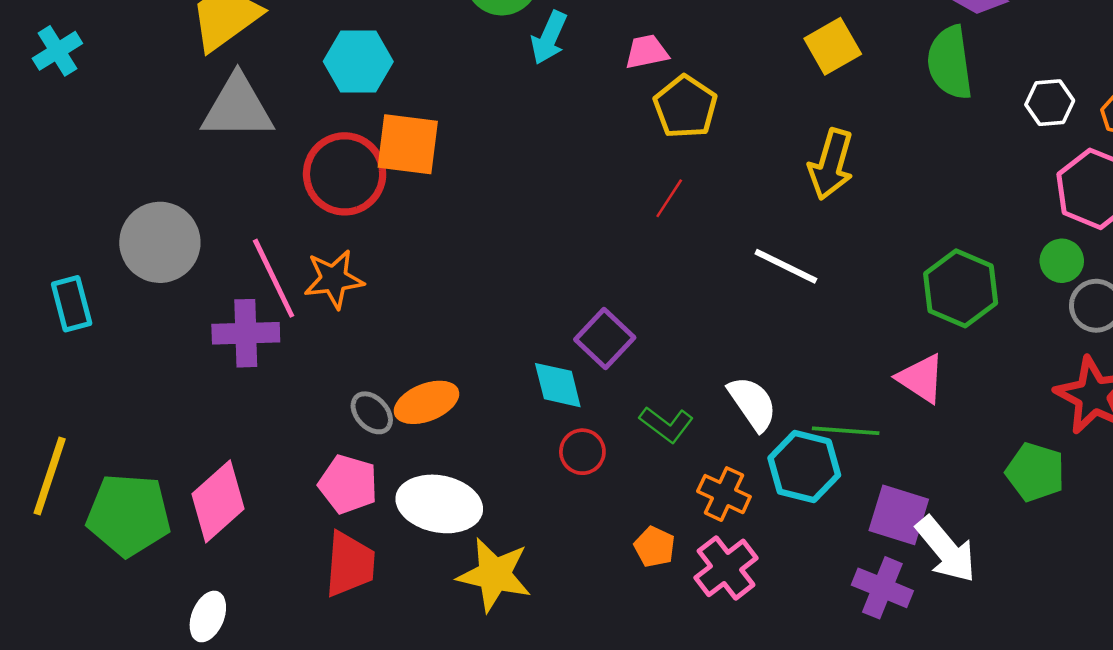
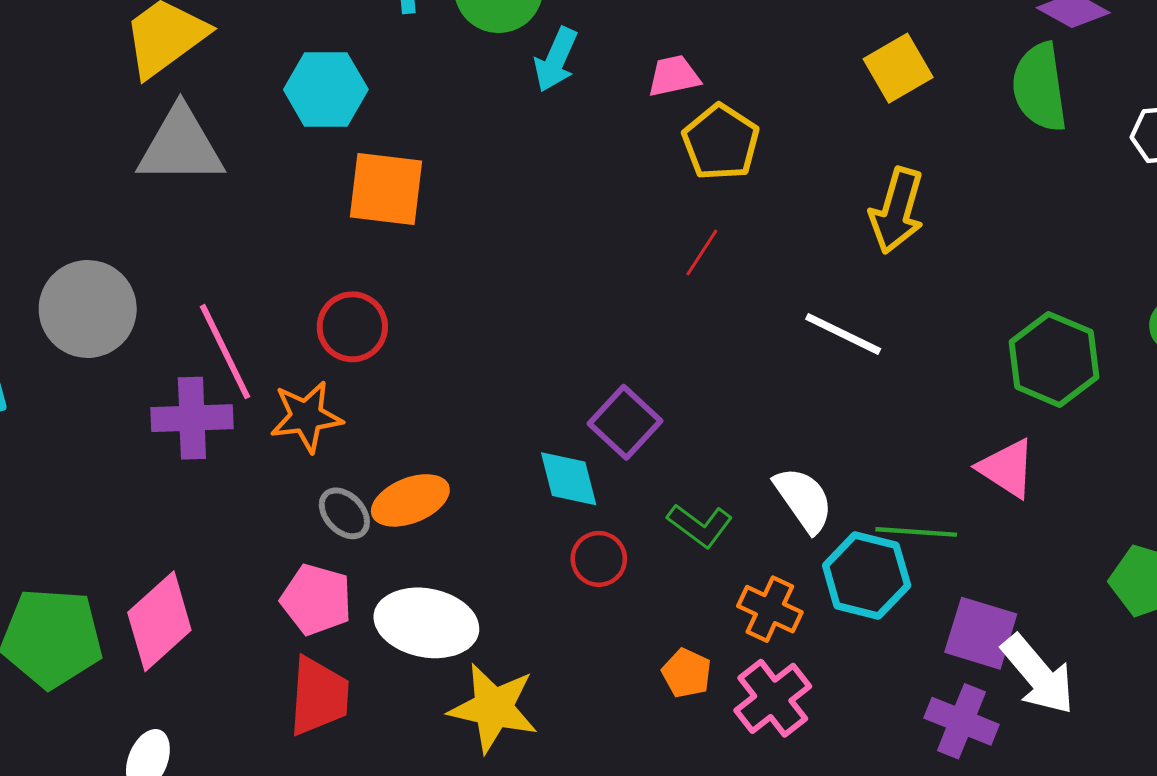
red circle: (345, 174) -> (352, 327), moved, size x0.7
orange star: (334, 279) -> (306, 416), moved

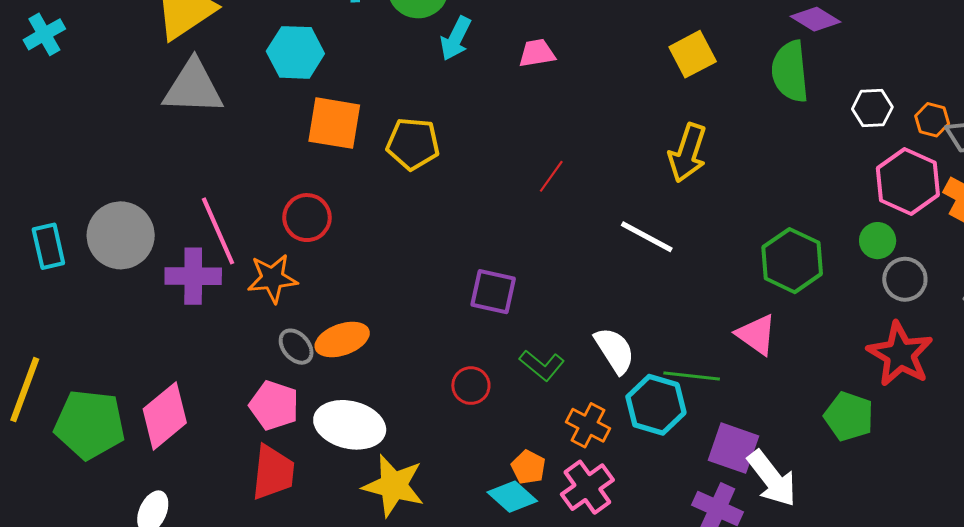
yellow pentagon: (721, 142) -> (413, 144), moved, turned -30
gray circle: (88, 309) -> (121, 235), moved
purple square: (625, 422) -> (493, 292), turned -33
cyan diamond: (569, 479) -> (512, 497), moved, turned -36

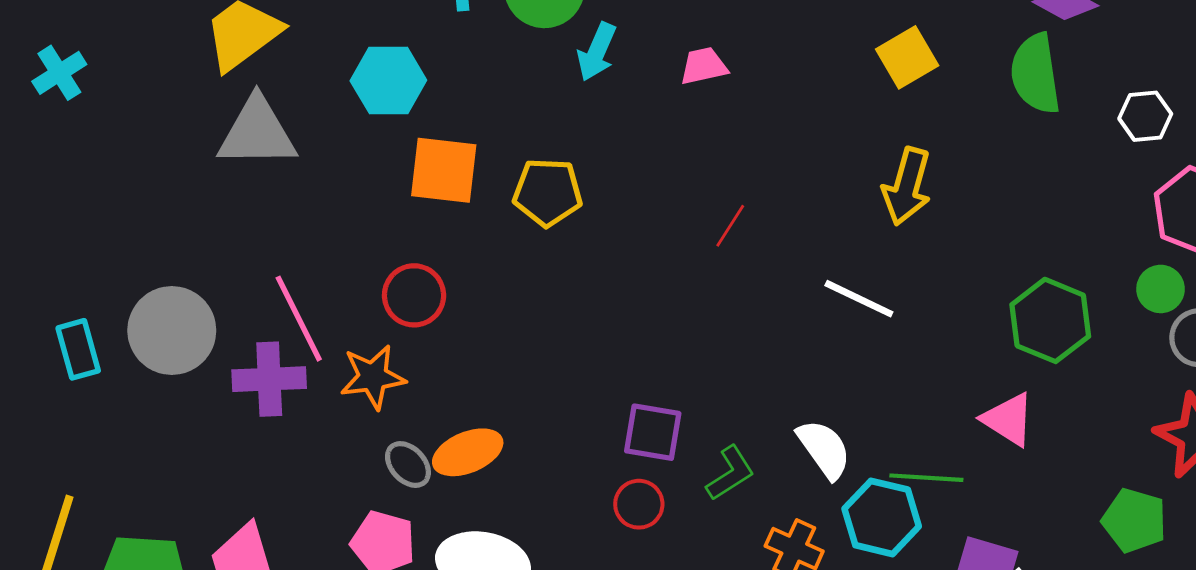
purple square: (493, 292) -> (653, 432), moved
green L-shape: (542, 365) -> (730, 473), turned -69

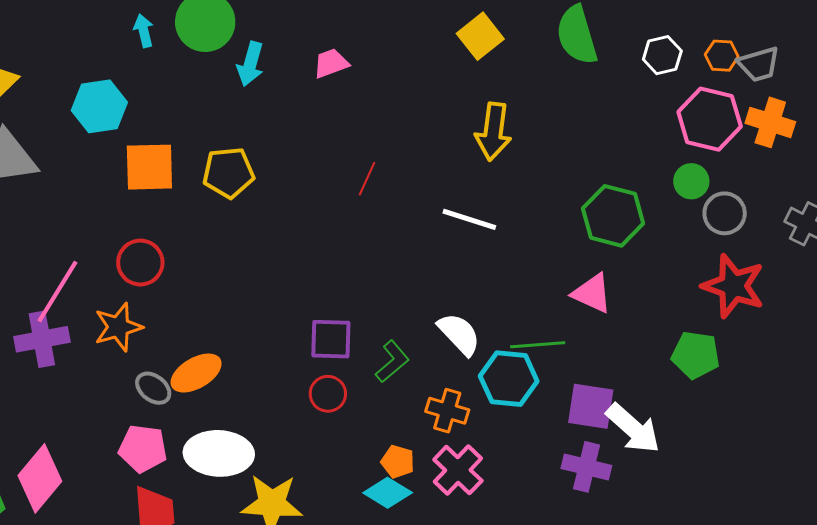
pink line: (299, 319) -> (58, 291), turned 66

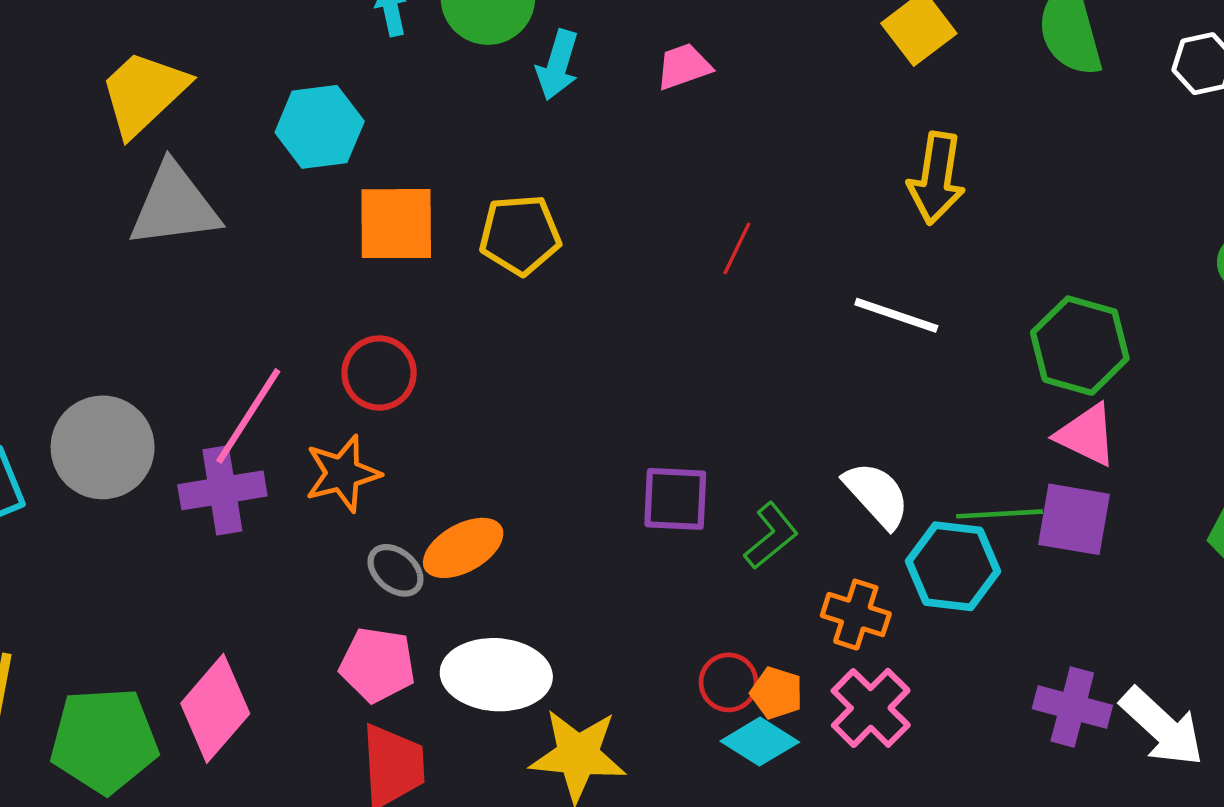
green hexagon: (613, 216) -> (1080, 346), moved
red circle: (328, 394) -> (729, 682), moved
purple square: (591, 406) -> (1074, 519), moved
white arrow: (633, 428) -> (1162, 727), moved

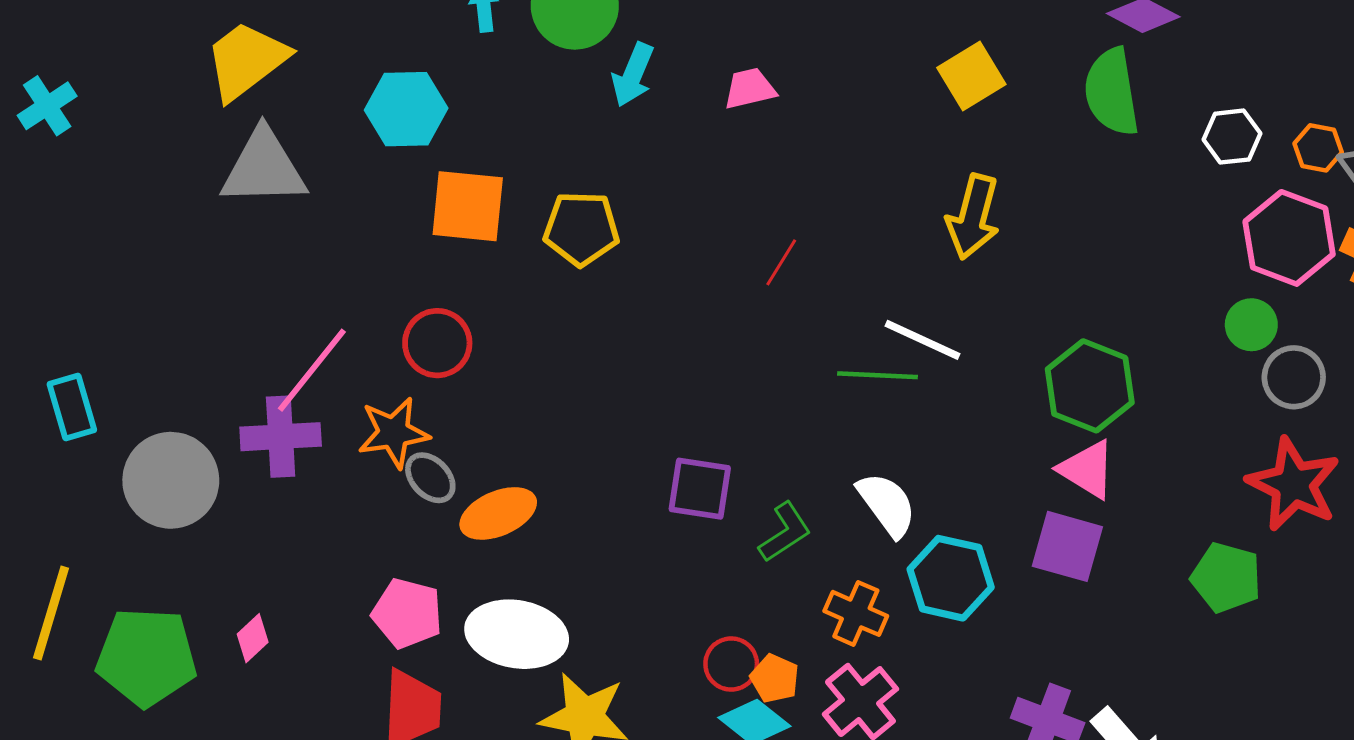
gray circle: (103, 447) -> (171, 480), moved
green line: (999, 514) -> (878, 375), moved
gray ellipse: (395, 570) -> (430, 478), moved
pink diamond: (215, 708) -> (253, 638), size x0.5

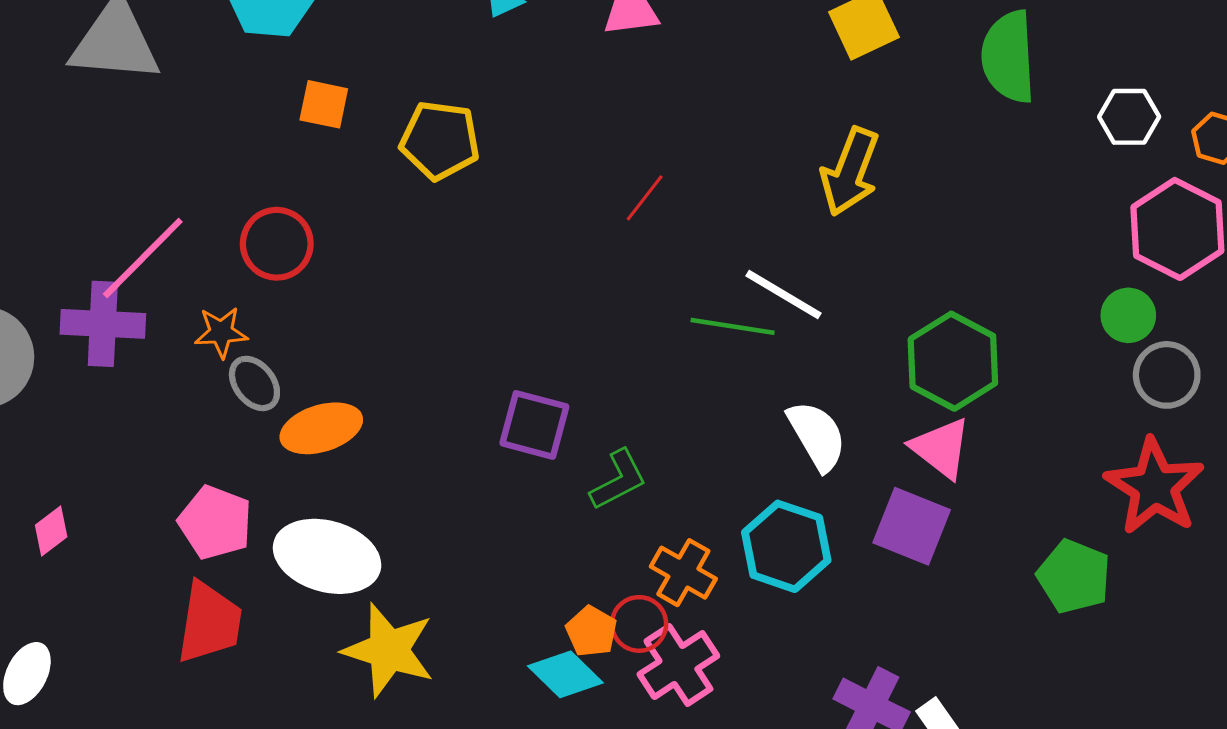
orange square: (468, 206) -> (324, 104), size x0.6
orange star: (394, 433) -> (221, 332), size x0.7
white semicircle: (887, 504) -> (817, 436), moved
red circle: (731, 664) -> (639, 624), moved

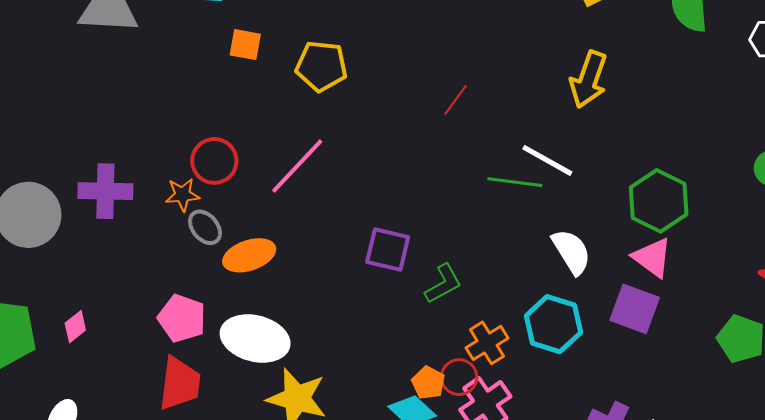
red circle: (277, 244) -> (214, 161), moved
pink line: (143, 258) -> (297, 166), moved
orange cross: (683, 573) -> (487, 343), turned 30

